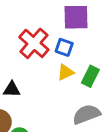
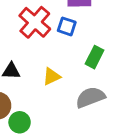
yellow triangle: (65, 72) -> (51, 76), moved

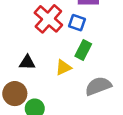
green rectangle: (95, 57) -> (83, 50), moved

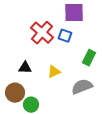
green rectangle: (83, 50) -> (89, 58), moved

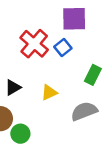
blue square: (65, 36) -> (63, 47), turned 32
black triangle: (25, 68) -> (13, 87), turned -32

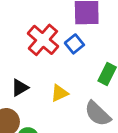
gray semicircle: (84, 111) -> (98, 114), turned -115

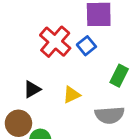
gray semicircle: (98, 114) -> (110, 115), turned -48

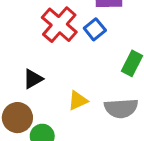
yellow triangle: (72, 95) -> (78, 101), moved

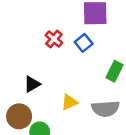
red cross: (59, 25) -> (54, 39), size x0.6

